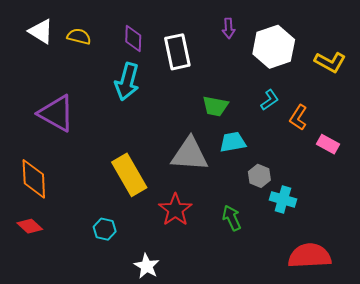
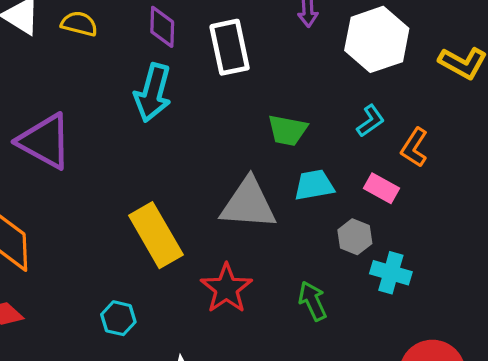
pink rectangle: (328, 144) -> (381, 188), moved

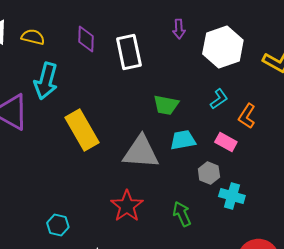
cyan arrow: (153, 93) -> (46, 81), moved
yellow rectangle: (156, 235) -> (82, 130), moved

